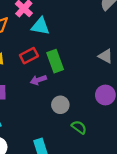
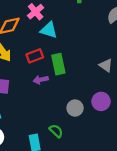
gray circle: (60, 105) -> (75, 108), moved
green semicircle: (79, 127) -> (56, 131), moved

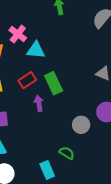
purple arrow: (41, 80) -> (39, 103), turned 104

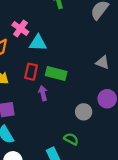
red rectangle: (27, 80) -> (31, 72), turned -42
green rectangle: (54, 83) -> (56, 74), turned -48

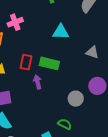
pink cross: (20, 28) -> (15, 22), turned 35
cyan triangle: (38, 43) -> (61, 32), moved

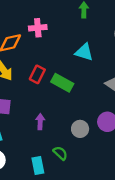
purple arrow: (37, 82) -> (40, 122), moved

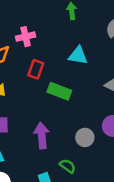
red rectangle: (37, 74) -> (36, 69), moved
purple arrow: (40, 122) -> (42, 135), size x1.5

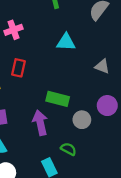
red rectangle: (36, 69) -> (18, 68), moved
green rectangle: (59, 91) -> (58, 99), moved

